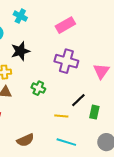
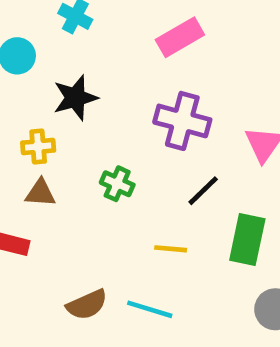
black line: (78, 100) -> (203, 191), moved
green rectangle: (94, 112) -> (247, 240), size x1.5
cyan line: (66, 142) -> (150, 309), moved

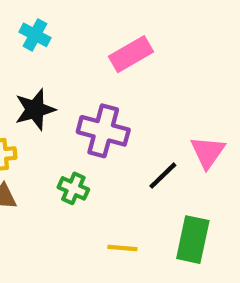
purple cross: (182, 121) -> (103, 131), moved
black line: (203, 191) -> (163, 176), moved

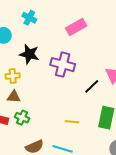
black star: (35, 110) -> (29, 54), turned 30
green cross: (73, 188) -> (22, 118), moved

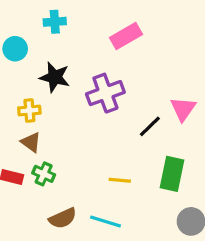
cyan cross: (29, 18) -> (55, 22), turned -32
purple cross: (63, 65) -> (105, 93), turned -35
brown triangle: (14, 97) -> (31, 142), turned 32

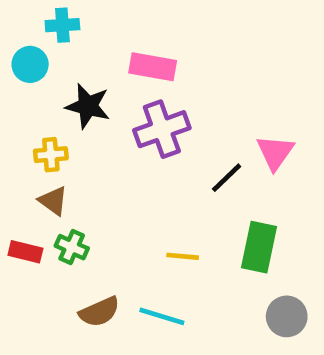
cyan cross: (55, 22) -> (62, 25), moved
pink rectangle: (126, 36) -> (153, 67), moved, turned 40

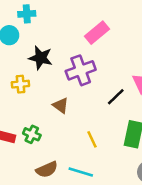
pink rectangle: (153, 67) -> (97, 33), moved, turned -50
brown triangle: (53, 201) -> (61, 105), moved
yellow line: (183, 256) -> (92, 139), turned 60

